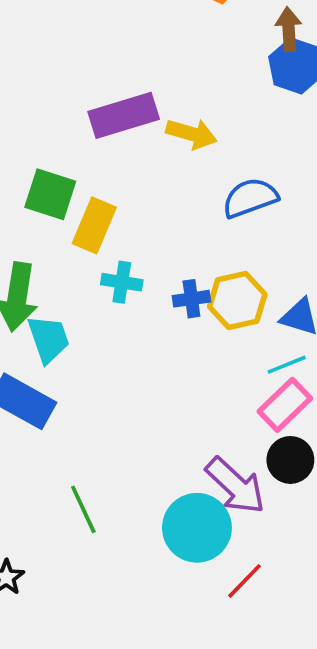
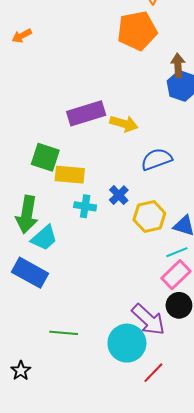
yellow rectangle: (94, 225) -> (70, 175), turned 72
blue cross: (191, 299) -> (119, 195), moved, turned -36
cyan trapezoid: (48, 339) -> (44, 238), turned 68
green line: (83, 509) -> (64, 333), turned -60

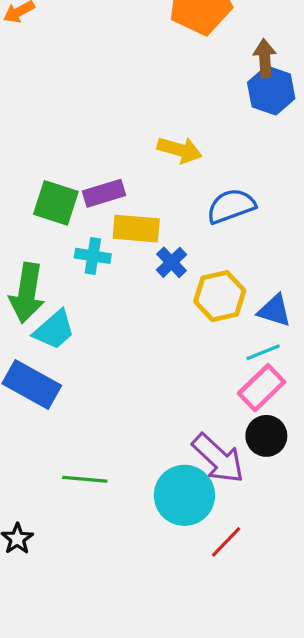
purple rectangle: (86, 113) -> (104, 193), moved, size x0.7
yellow rectangle: (70, 175) -> (136, 229), moved
cyan cross: (85, 206) -> (93, 256), moved

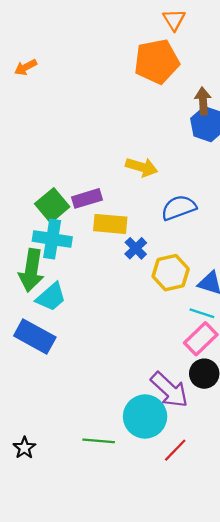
green square: (56, 203) -> (52, 205), turned 32
cyan cross: (93, 256) -> (52, 239), moved, size x1.5
cyan line: (263, 352) -> (202, 313), turned 40
green line: (85, 479) -> (99, 441), moved

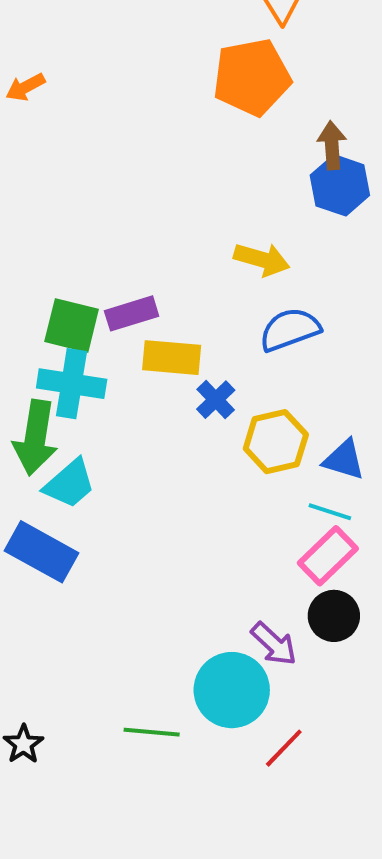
yellow arrow: (142, 167) -> (262, 259), moved
green square: (52, 205) -> (72, 325), turned -36
purple arrow: (169, 390) -> (274, 644), size x0.7

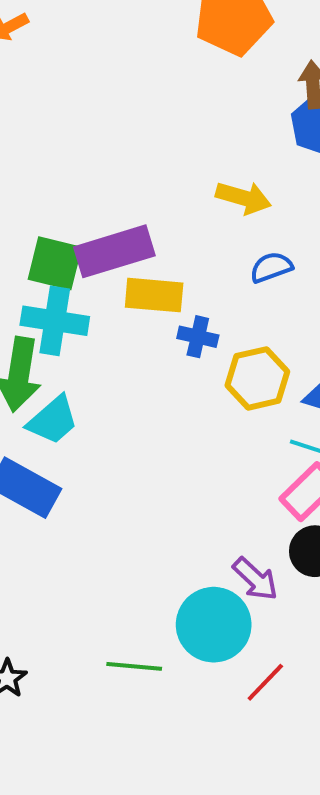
purple rectangle: (132, 313) -> (114, 251), size x1.5
blue semicircle: (290, 329) -> (271, 267), size x0.7
blue cross: (216, 400) -> (198, 337), turned -33

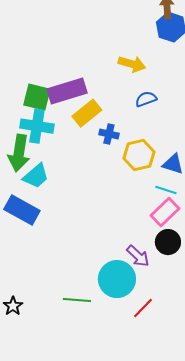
yellow rectangle: (154, 295) -> (87, 113), turned -44

